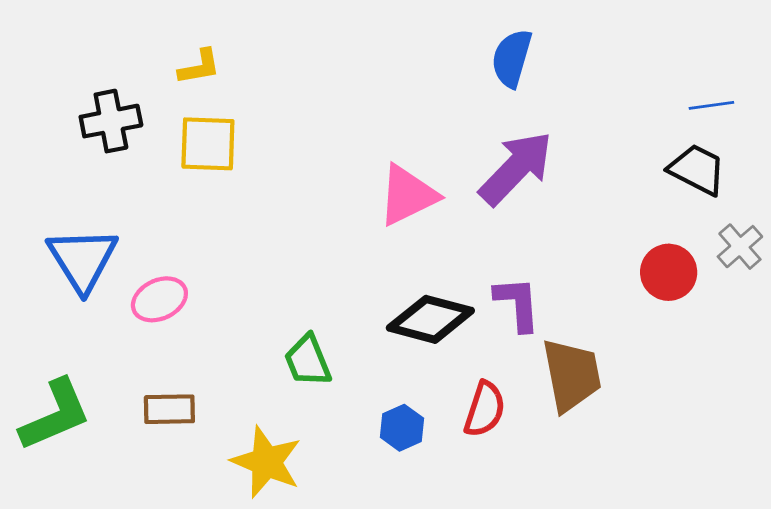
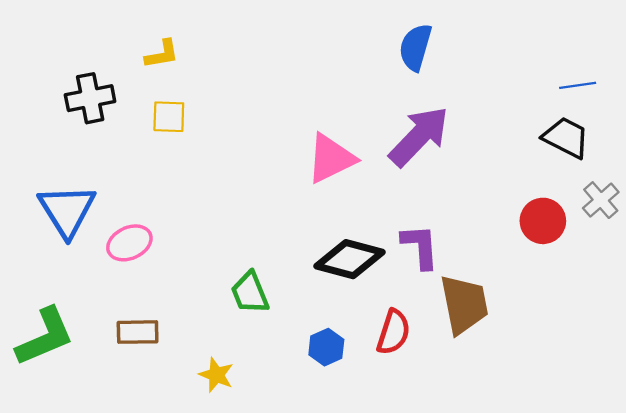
yellow square: (208, 144) -> (169, 117), size x0.7
yellow star: (266, 462) -> (216, 375), size x0.6

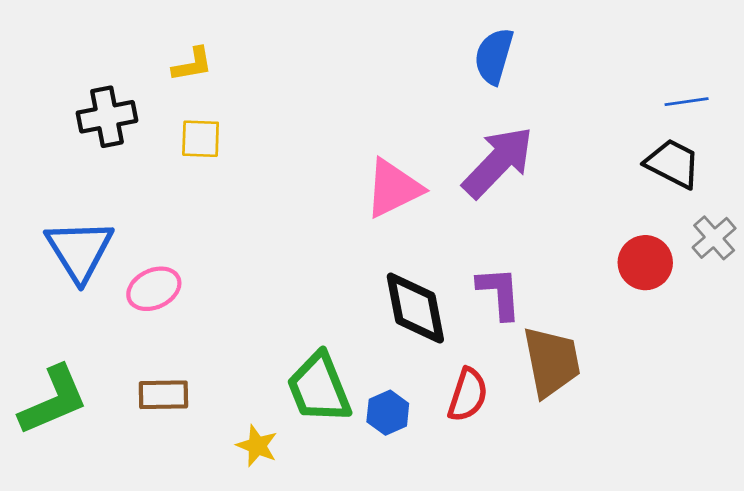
black diamond: (349, 259) -> (415, 308), turned 64
green trapezoid: (250, 293) -> (319, 388), moved, size x1.4

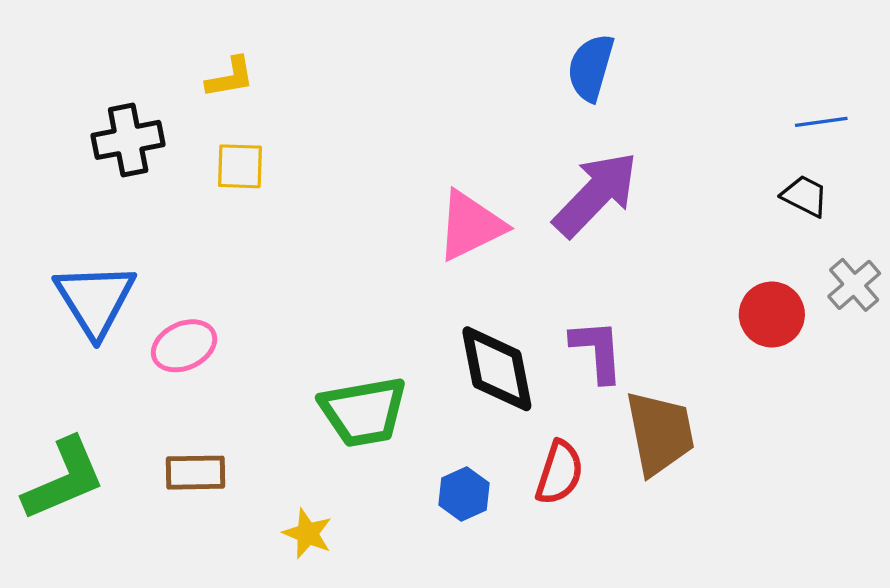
black trapezoid: (673, 164) -> (805, 196), size x0.7
green trapezoid: (319, 388) -> (363, 412), moved, turned -78

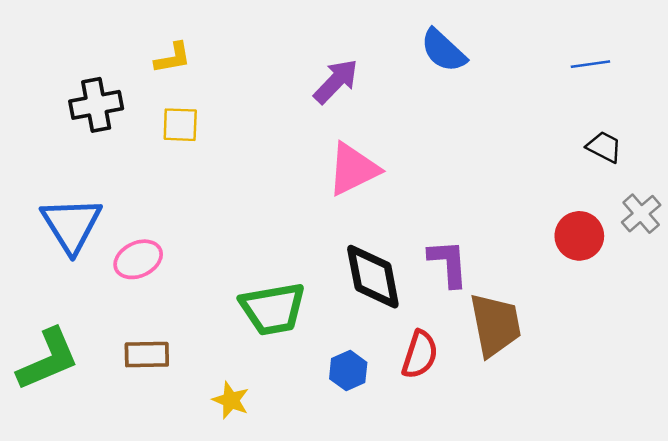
blue semicircle: (591, 68) -> (443, 51), turned -63
blue line: (821, 122) -> (590, 64), moved
purple arrow: (596, 194) -> (336, 81), moved, size x0.7

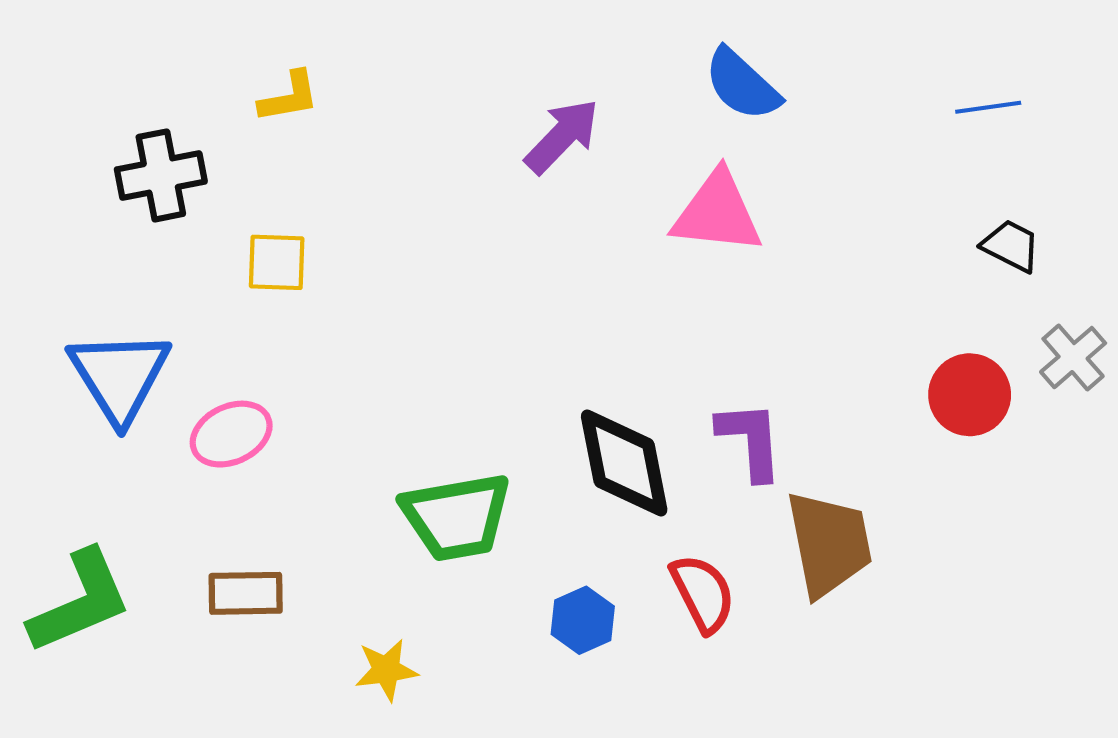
yellow square: (180, 125) -> (277, 262), moved
pink triangle: (353, 169) -> (717, 213), moved, turned 32
red semicircle: (420, 355) -> (703, 593), turned -45
yellow star: (231, 400) -> (386, 670), turned -30

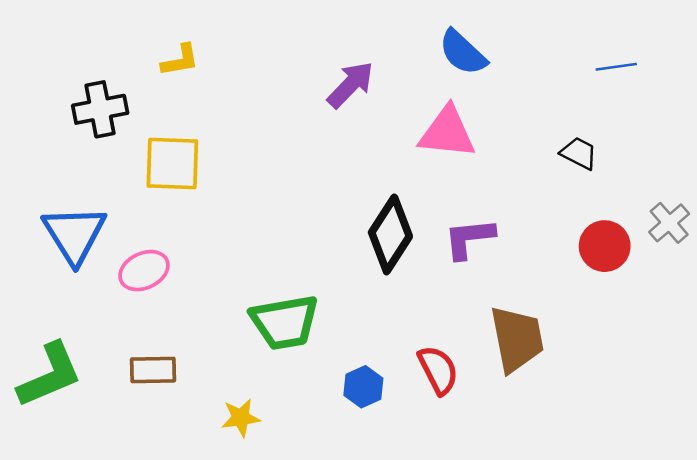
black trapezoid: (1011, 246) -> (579, 153), moved
yellow square: (277, 262) -> (172, 163), size x1.5
purple L-shape: (750, 440) -> (469, 238), moved, turned -92
black diamond: (624, 463) -> (390, 234), moved, turned 44

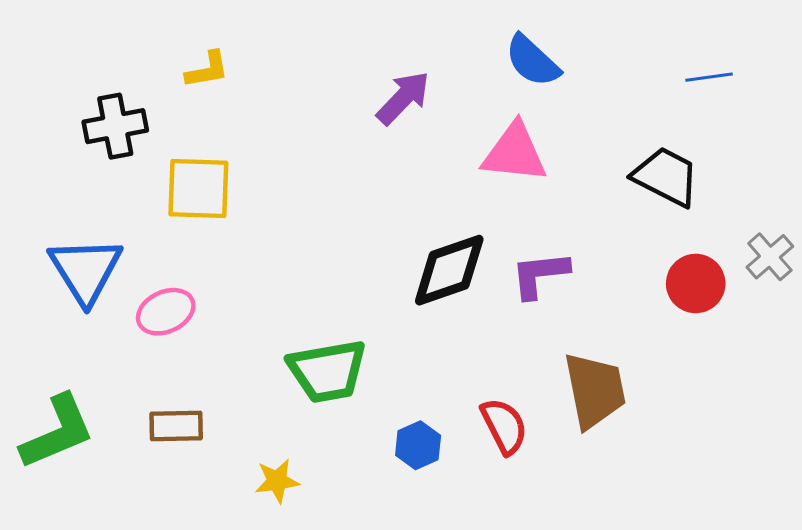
black trapezoid: (579, 153) -> (666, 177), size x1.6
black diamond: (390, 234) -> (449, 270), turned 38

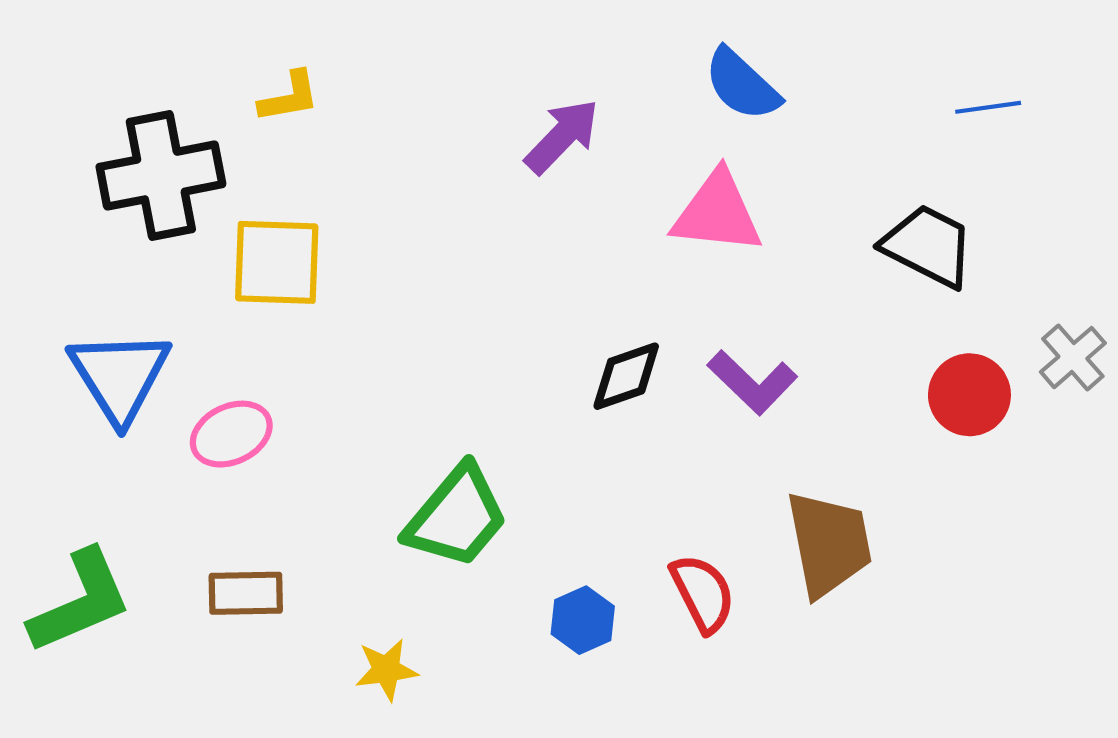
black cross: (115, 126) -> (161, 176), size x1.4
black diamond: (449, 270) -> (626, 376), size x0.7
purple L-shape: (540, 275) -> (752, 382), turned -130
green trapezoid: (328, 371) -> (457, 517), turned -40

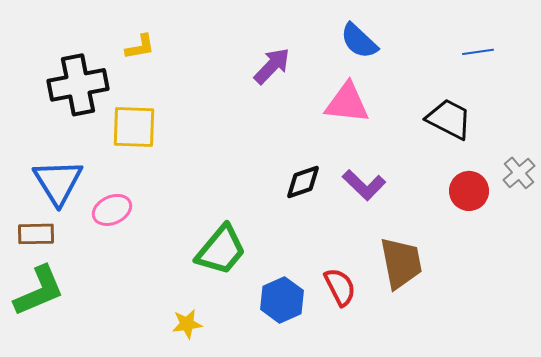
brown rectangle: (246, 593) -> (36, 234), moved
blue hexagon: (583, 620) -> (282, 300), size x1.4

